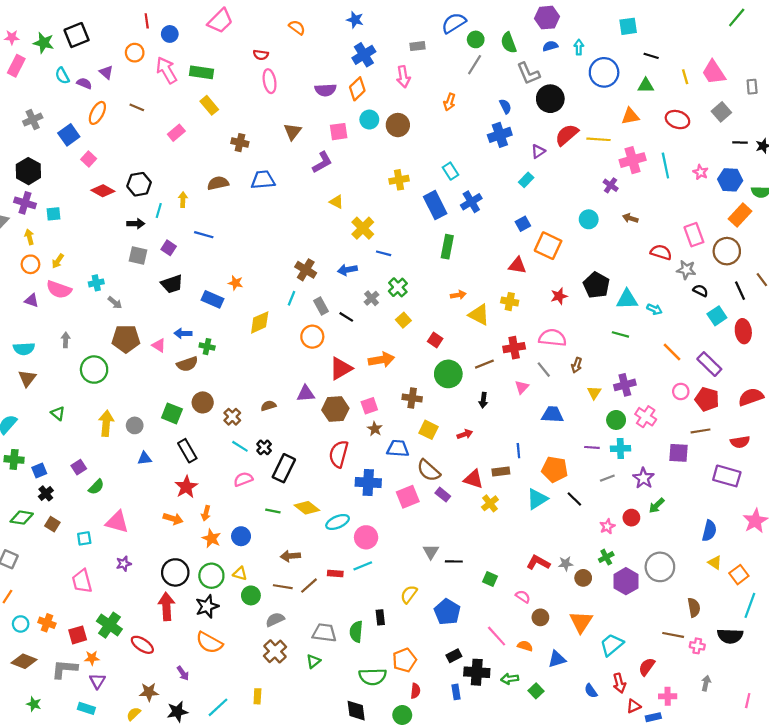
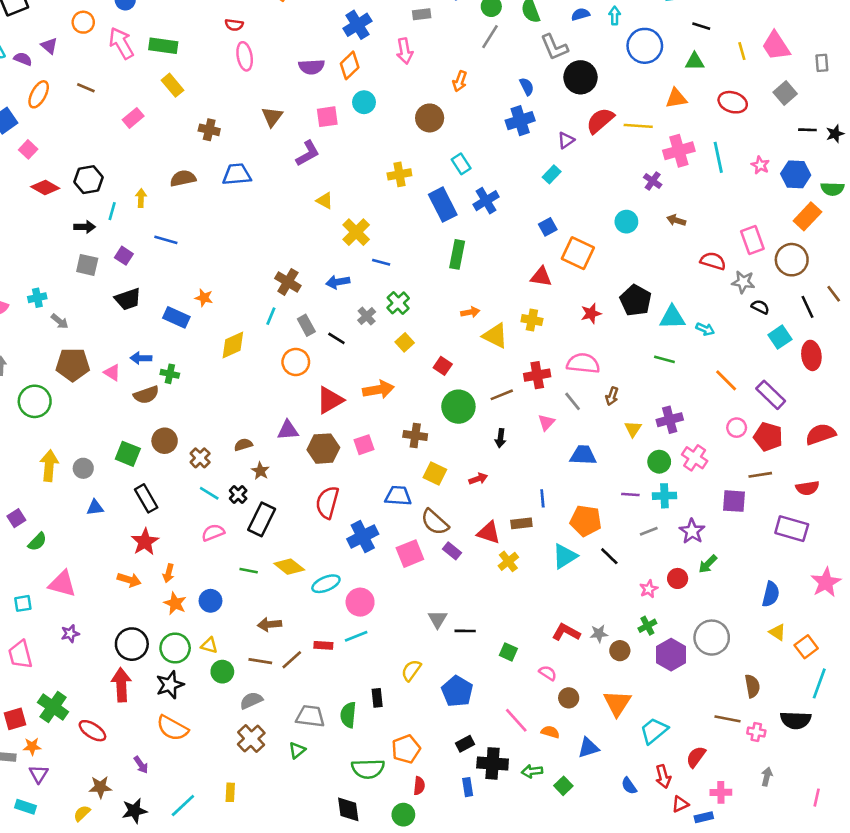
brown circle: (398, 125) -> (430, 118), moved
brown star: (375, 429) -> (260, 471), moved
blue cross: (368, 482) -> (363, 536), turned -30

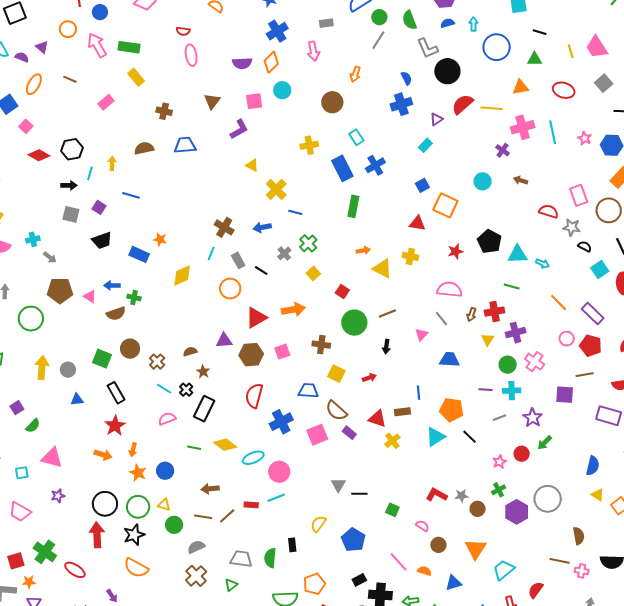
red cross: (537, 375) -> (495, 312), moved
pink trapezoid: (20, 655) -> (20, 512), turned -45

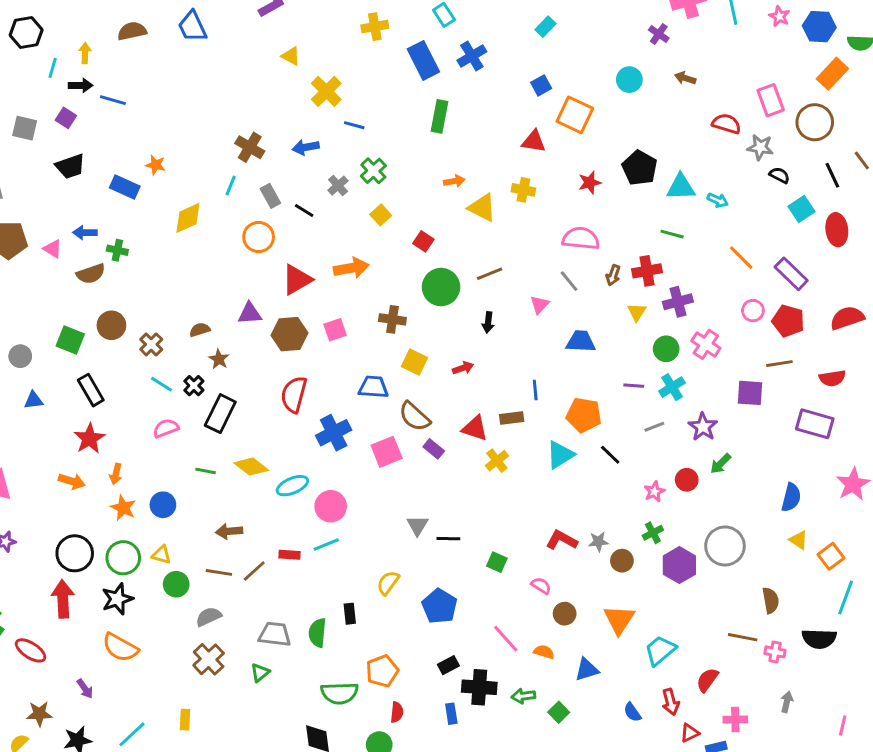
blue trapezoid: (185, 145) -> (192, 27), turned -110
black arrow: (69, 185) -> (81, 85), moved
cyan cross: (512, 391) -> (672, 387), turned -30

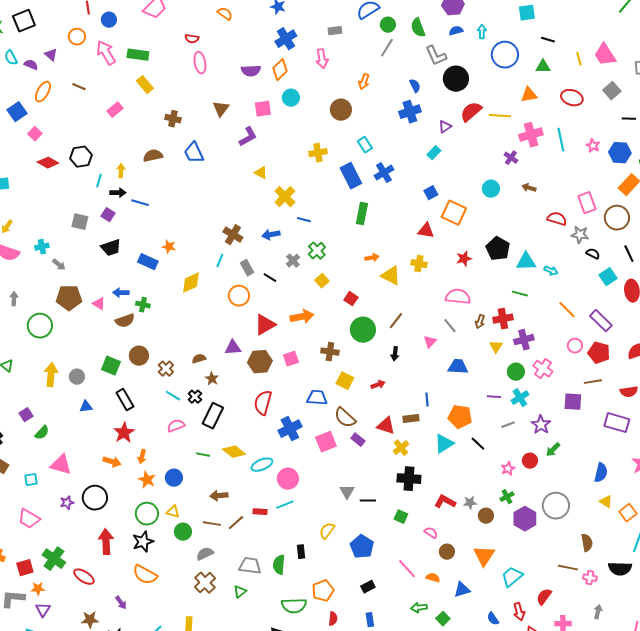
brown line: (490, 274) -> (396, 321), turned -30
black circle: (75, 553) -> (95, 498), moved
black cross: (479, 687) -> (409, 479), moved

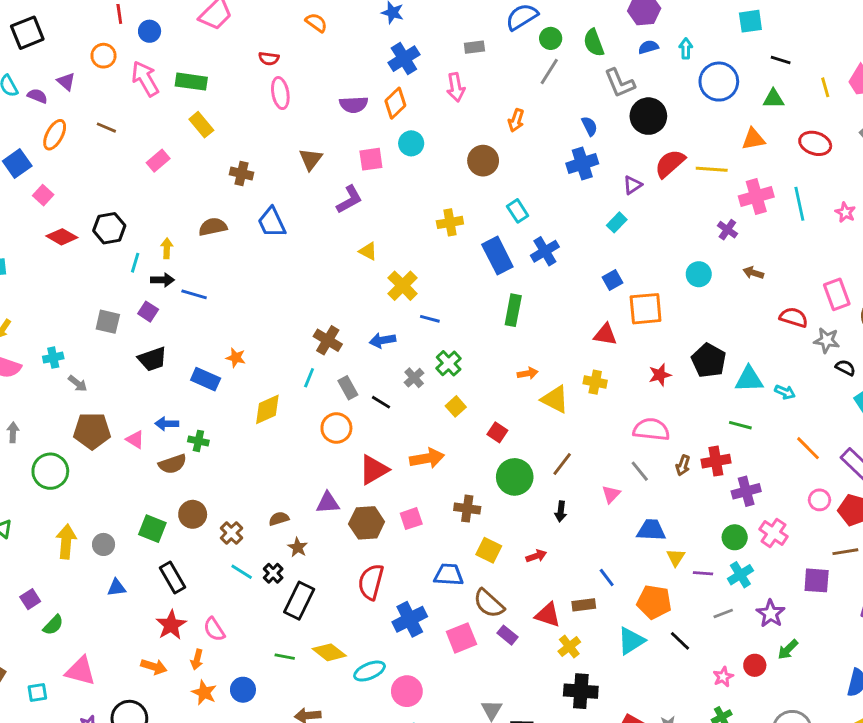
orange square: (454, 213) -> (646, 309), turned -30
yellow triangle: (496, 347) -> (676, 557), moved
blue line: (427, 400) -> (607, 578), turned -32
pink semicircle: (176, 426) -> (214, 629), moved, turned -102

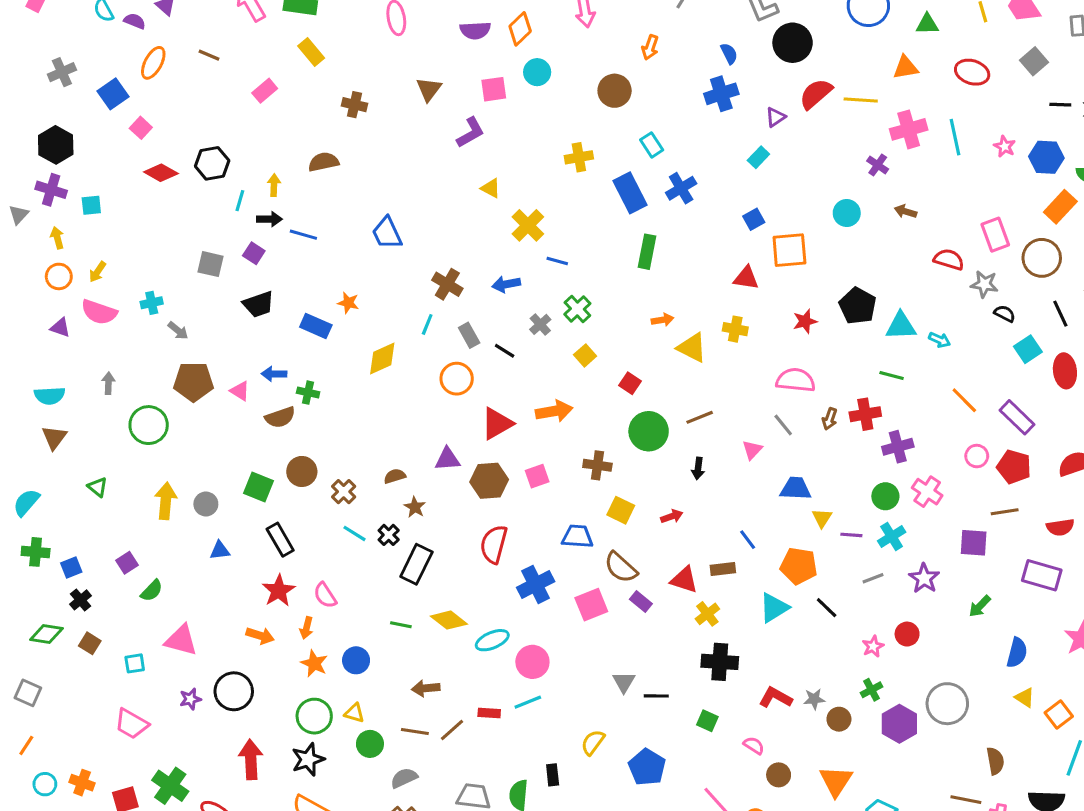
blue trapezoid: (272, 222) -> (387, 233), moved
brown line: (562, 464) -> (700, 417), turned 30
green arrow: (788, 649) -> (980, 606), moved

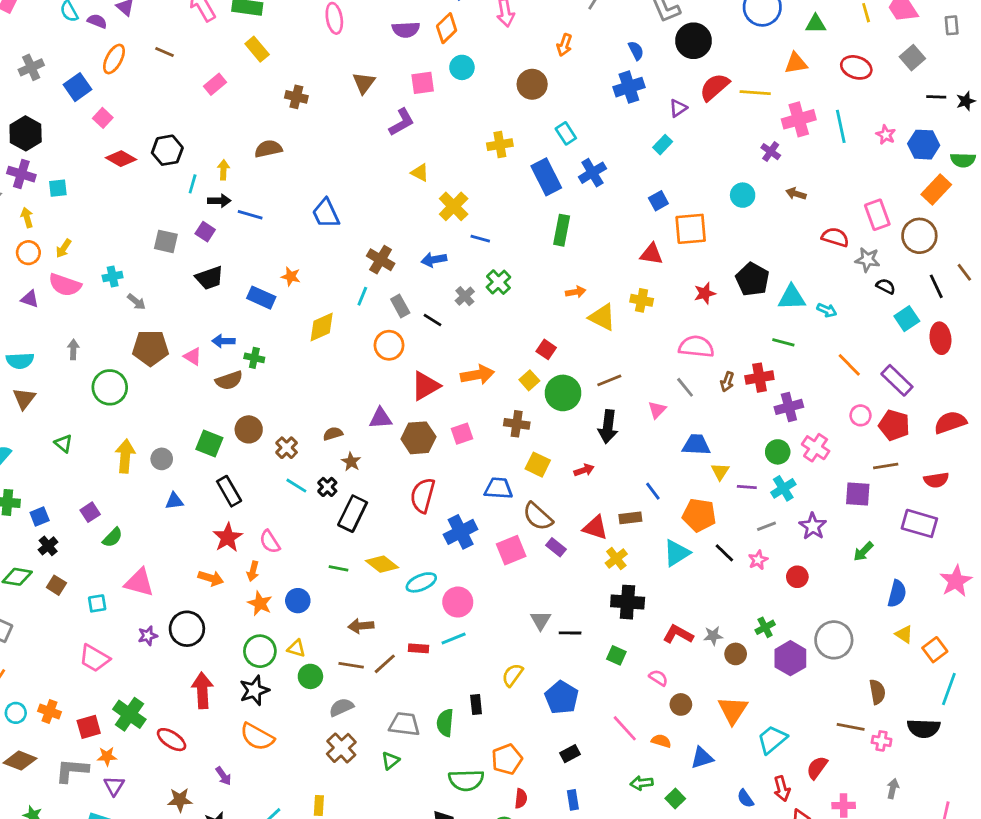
yellow square: (585, 355) -> (529, 380), moved
black arrow: (698, 468) -> (608, 427), size x1.6
pink star: (873, 646) -> (758, 560), moved

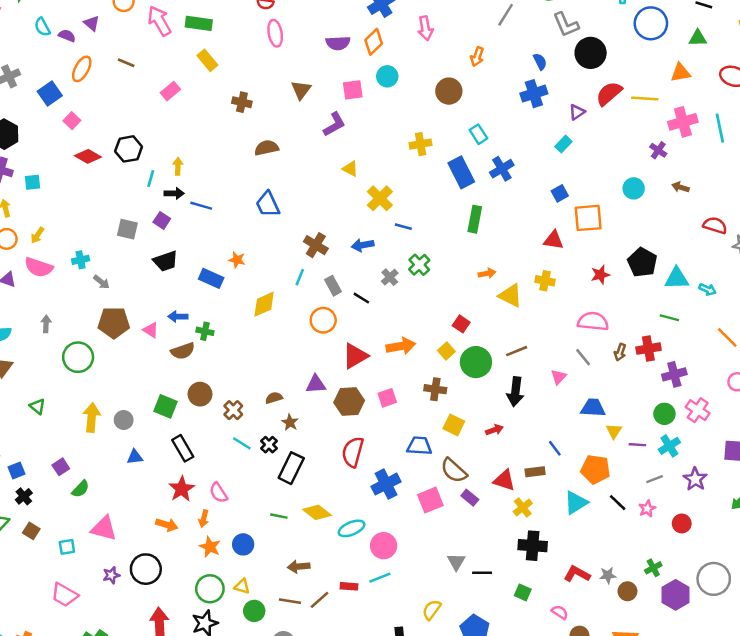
brown semicircle: (268, 149) -> (267, 148), moved

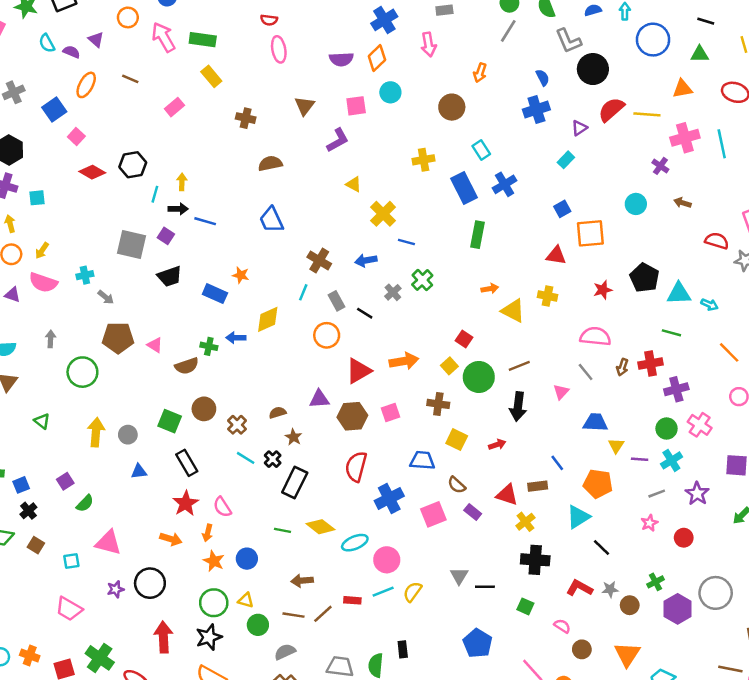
gray square: (127, 229) -> (132, 244), size x1.4
blue arrow: (178, 317) -> (236, 338), moved
brown semicircle: (454, 471) -> (457, 485), size x0.7
black line: (618, 503) -> (601, 548), moved
yellow semicircle: (432, 610) -> (413, 592), moved

